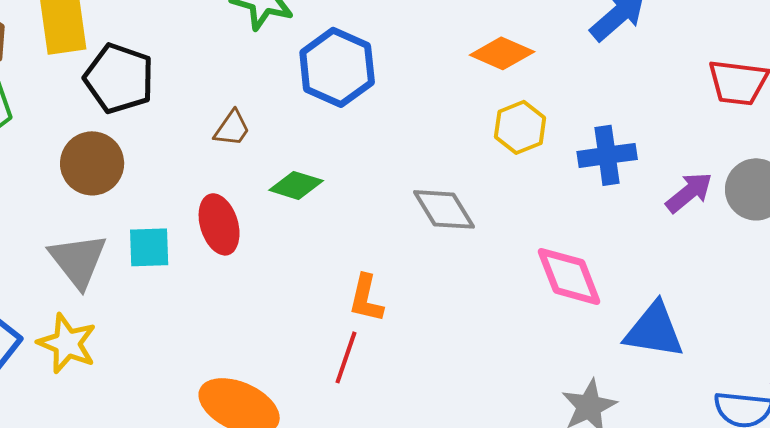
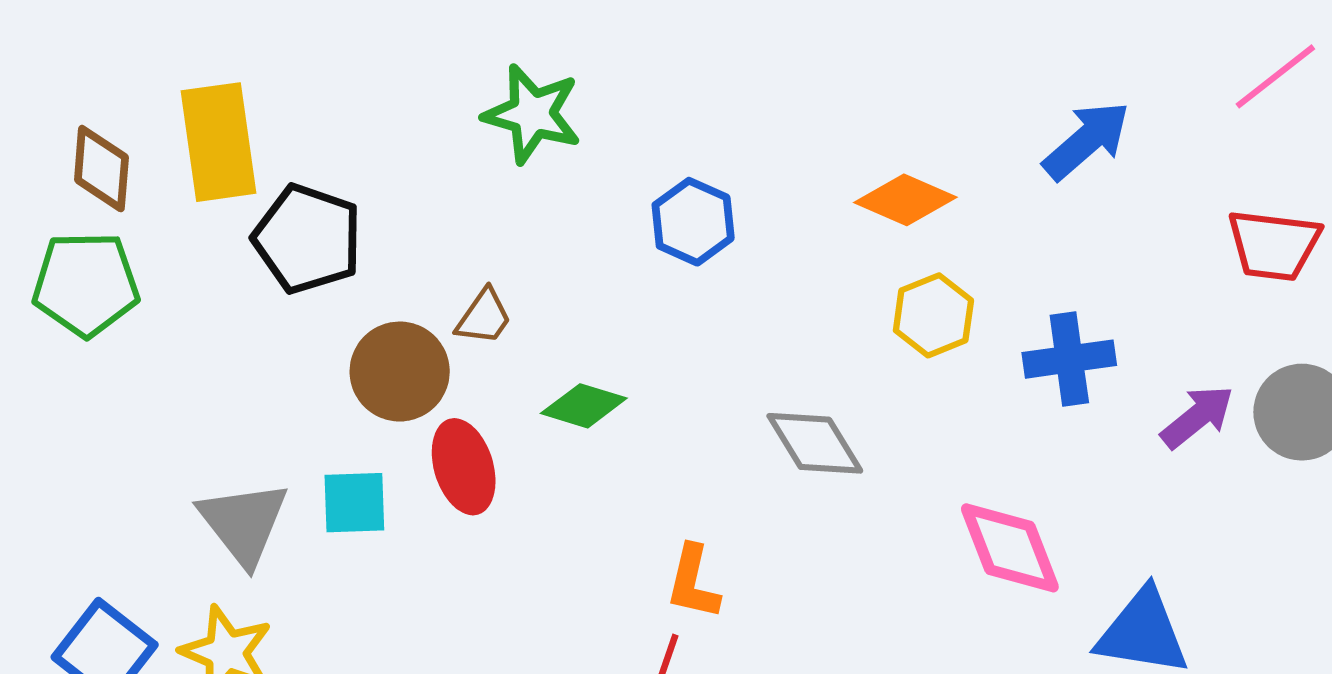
blue hexagon: (337, 67) -> (693, 222), moved, size x0.7
brown circle: (92, 163) -> (400, 372), moved

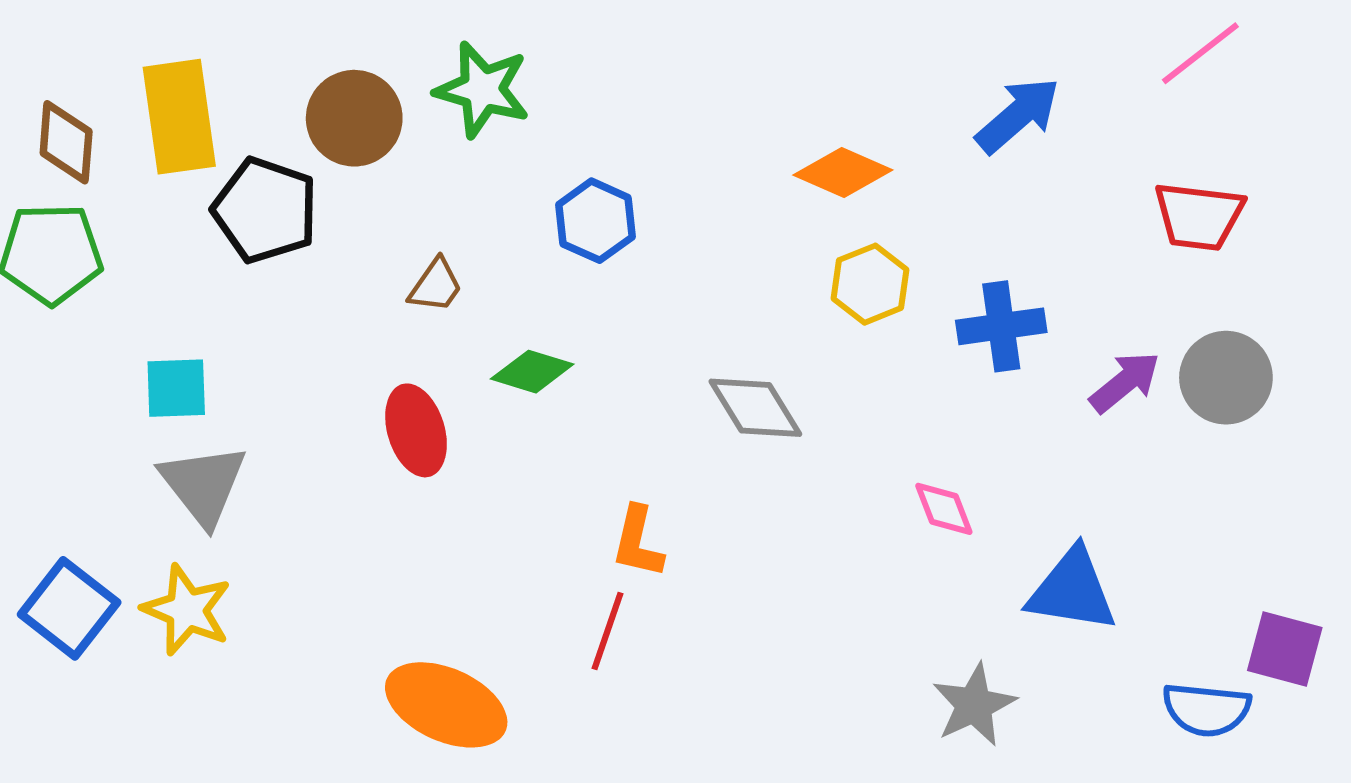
blue hexagon: (693, 222) -> (595, 221), moved
brown circle: (400, 372) -> (354, 118), moved
cyan square: (354, 503) -> (176, 388), moved
pink diamond: (1010, 548) -> (944, 509), size x0.6

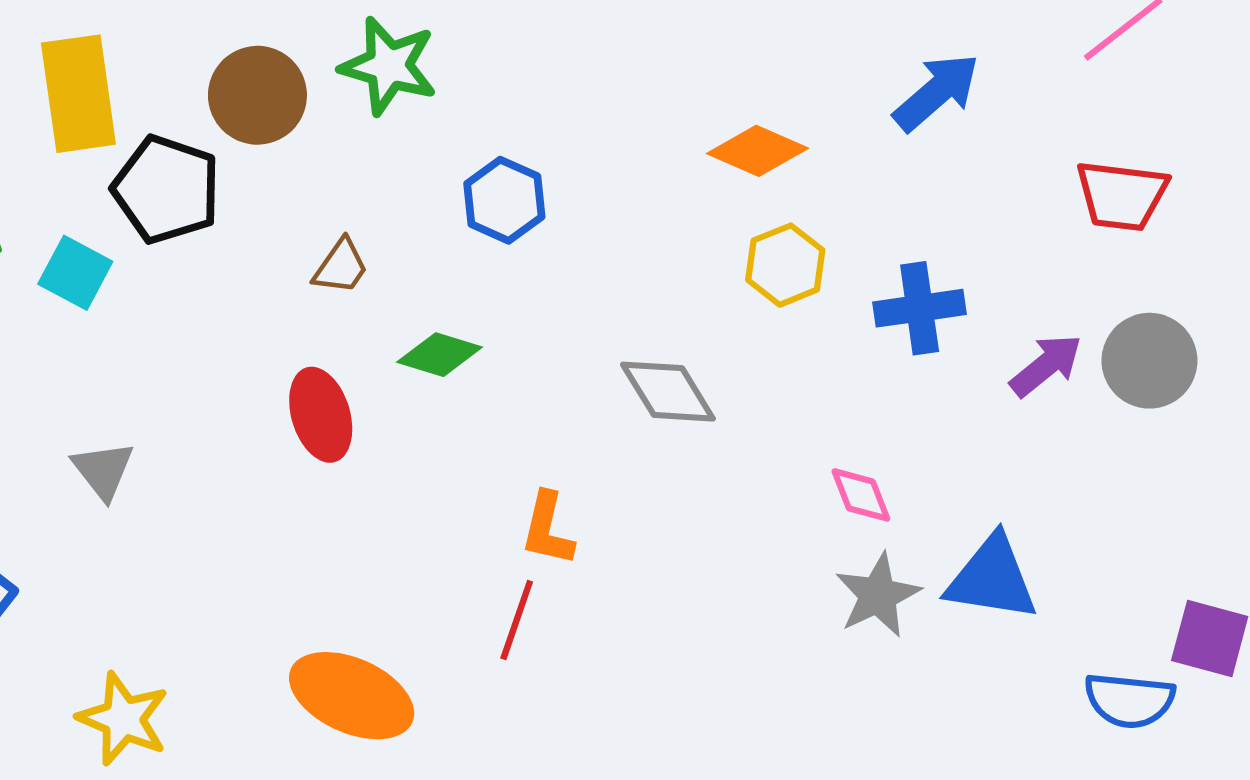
cyan square: (176, 388) -> (75, 273), moved, turned 30
gray triangle: (203, 485) -> (103, 470), size x0.7
yellow star: (187, 610) -> (123, 719), moved
gray star: (974, 705) -> (878, 595), moved

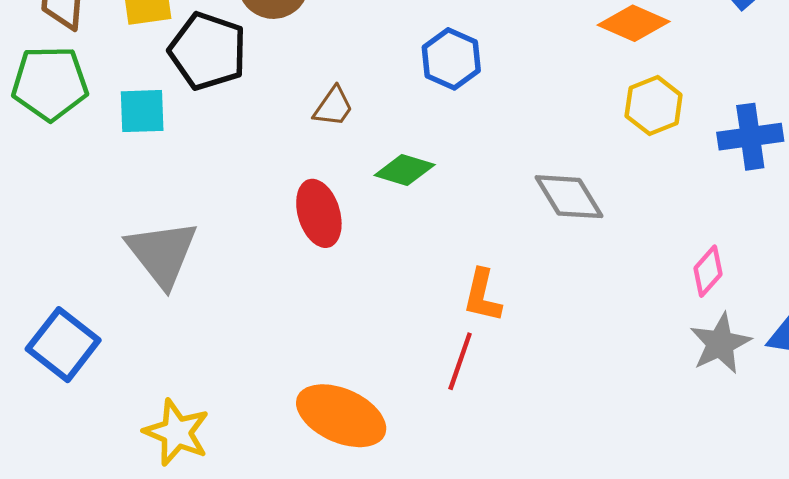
cyan square: (75, 273) -> (142, 111), turned -30
gray triangle: (103, 470) -> (162, 253), size x1.6
pink diamond: (861, 495) -> (708, 271), turned 63

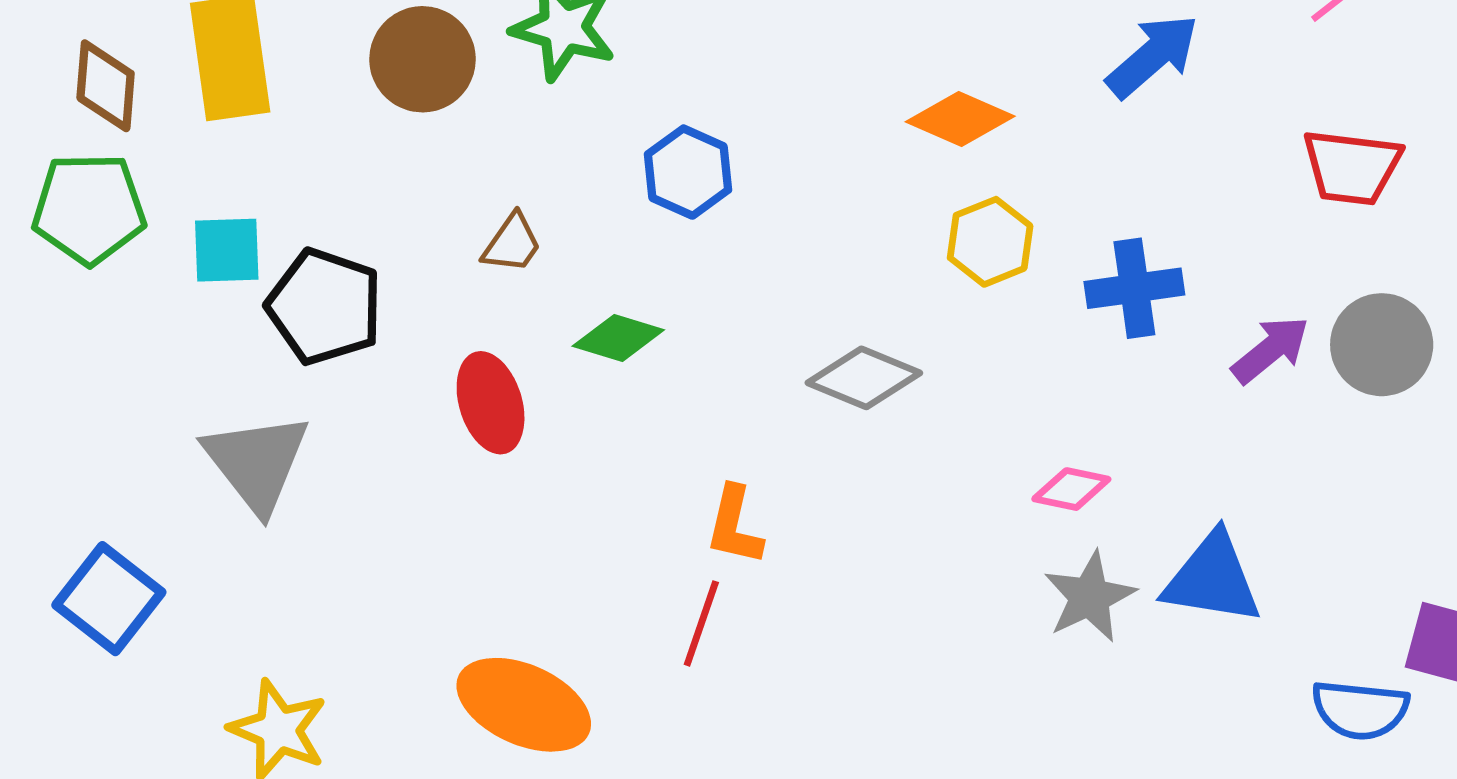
black pentagon: (208, 51) -> (325, 307), moved
gray diamond: (569, 197) -> (864, 378), turned -36
pink diamond: (708, 271) -> (1071, 489), turned 60

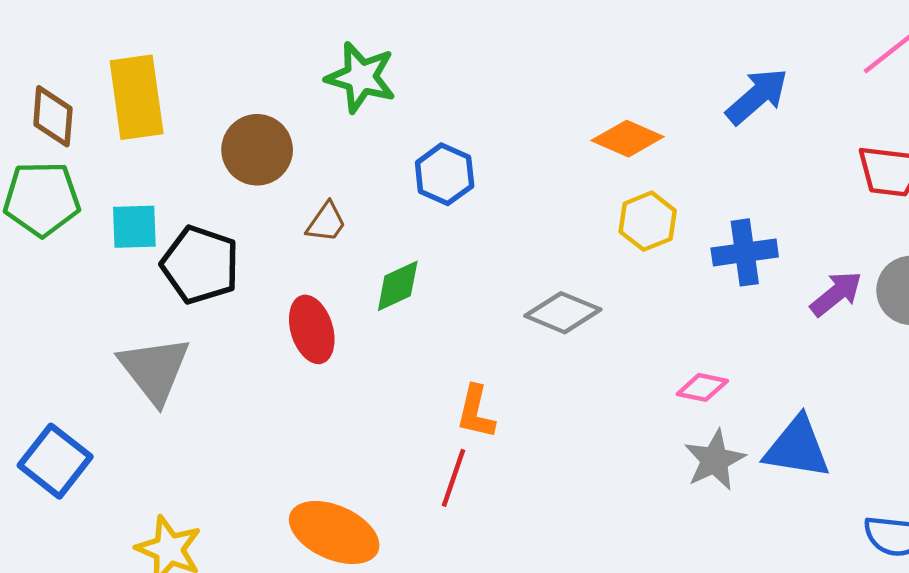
brown circle: (423, 59) -> (257, 150), moved
green diamond: (618, 338) -> (398, 286), turned -42

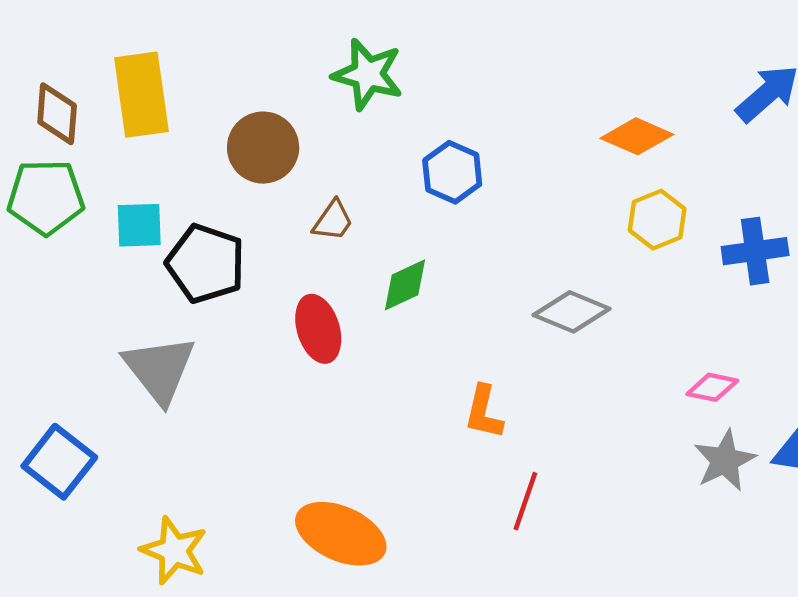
red line: (453, 478) -> (525, 501), moved

